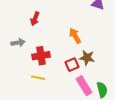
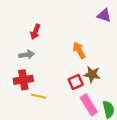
gray arrow: (18, 43) -> (27, 55), moved
red cross: (41, 56) -> (23, 80), moved

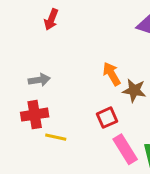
red arrow: (35, 32) -> (51, 20), moved
brown star: (92, 74) -> (134, 90), moved

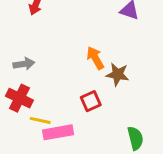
red cross: (35, 115) -> (19, 98), turned 35
pink rectangle: (125, 149) -> (58, 132), moved, turned -68

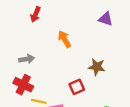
orange arrow: (95, 58) -> (64, 39), moved

